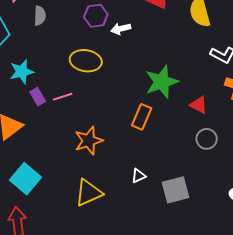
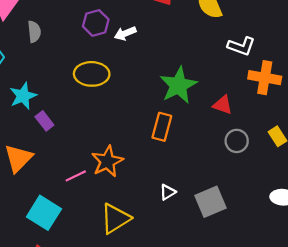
pink line: (63, 97) -> (76, 176), moved

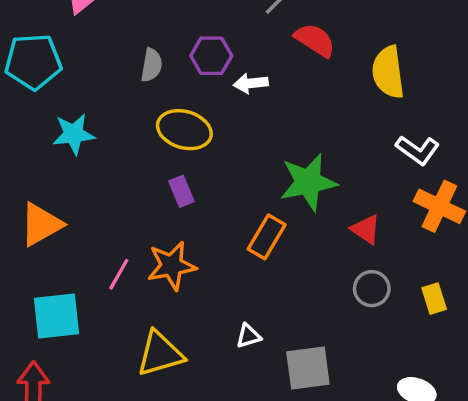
gray semicircle: (34, 32) -> (152, 65), moved
purple rectangle: (44, 121) -> (181, 191), moved
pink line: (76, 176) -> (119, 274), turned -50
cyan square: (44, 213) -> (57, 316), turned 36

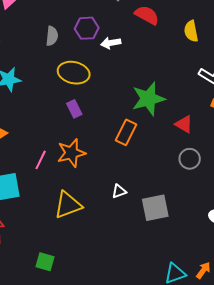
yellow semicircle: (388, 72) -> (191, 31), size x0.7

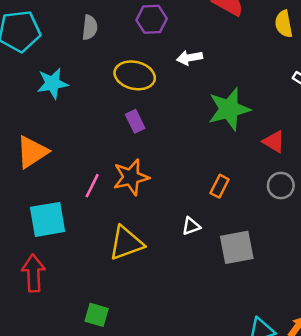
gray semicircle: (52, 36) -> (90, 27), moved
white arrow: (111, 43) -> (189, 58), moved
orange rectangle: (126, 132) -> (220, 186), moved, size x0.7

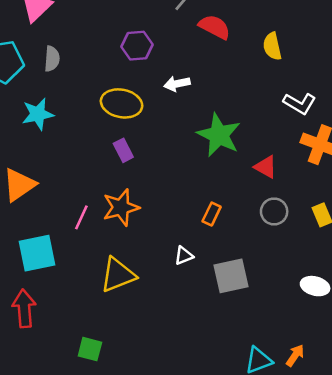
gray semicircle: (90, 27) -> (52, 59), moved
green star: (229, 109) -> (219, 135), turned -30

